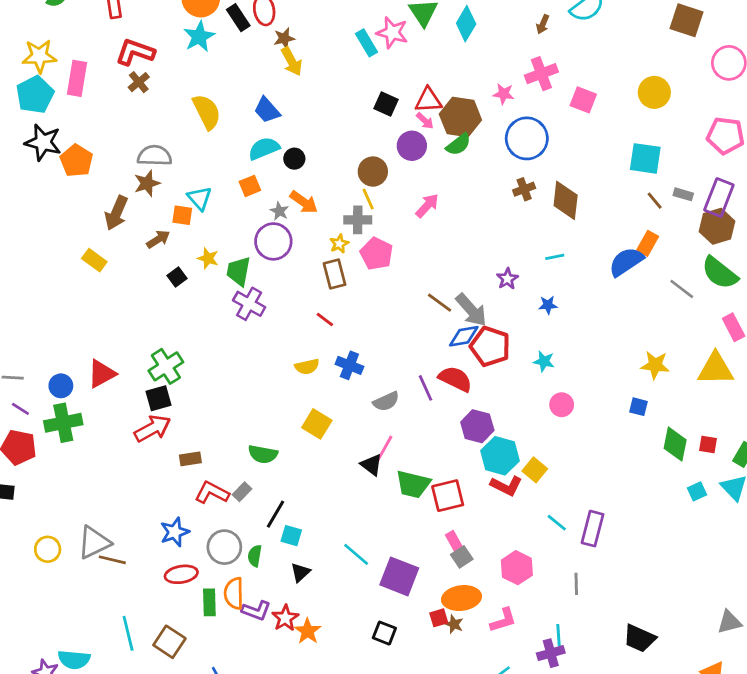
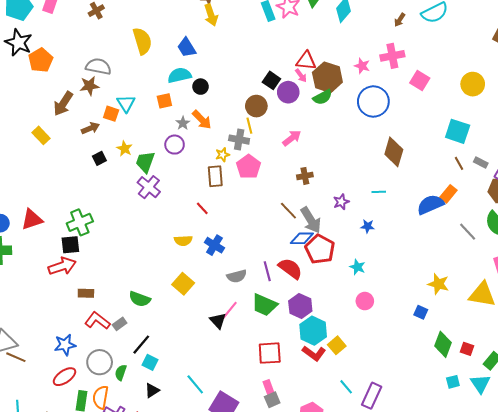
black square: (386, 104) -> (271, 80), moved
brown cross: (524, 189) -> (305, 176), moved
purple circle: (273, 241) -> (175, 145), size x0.7
green trapezoid: (413, 484) -> (264, 305), moved
red ellipse: (181, 574) -> (65, 377), turned -35

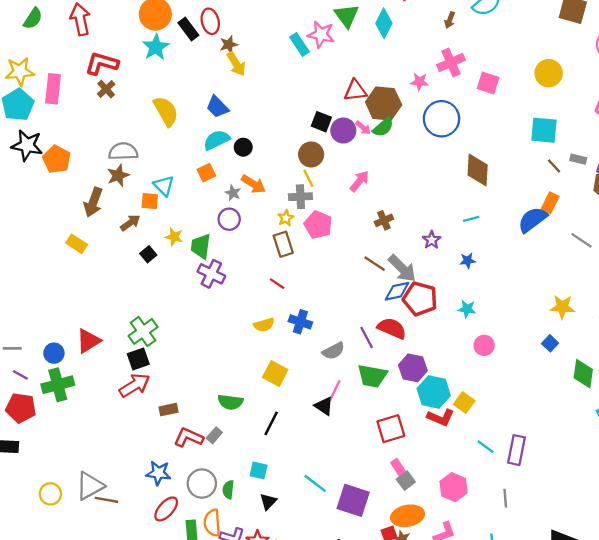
pink arrow: (301, 75) -> (363, 128), moved
blue square: (421, 312) -> (550, 343), turned 32
blue star: (65, 345) -> (158, 473), turned 30
black line: (141, 345) -> (271, 423), moved

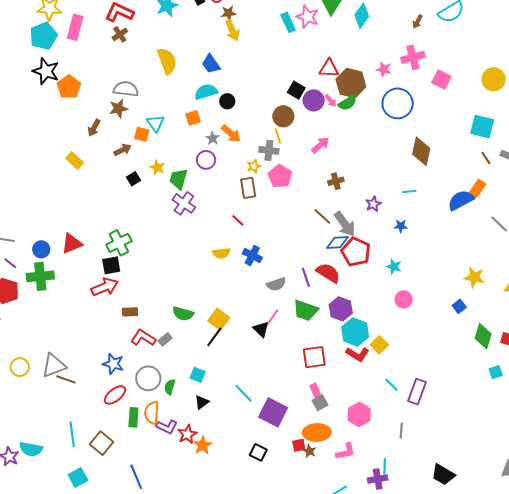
brown arrow: (93, 202) -> (94, 128), size x0.7
yellow square: (275, 373) -> (219, 319), moved

